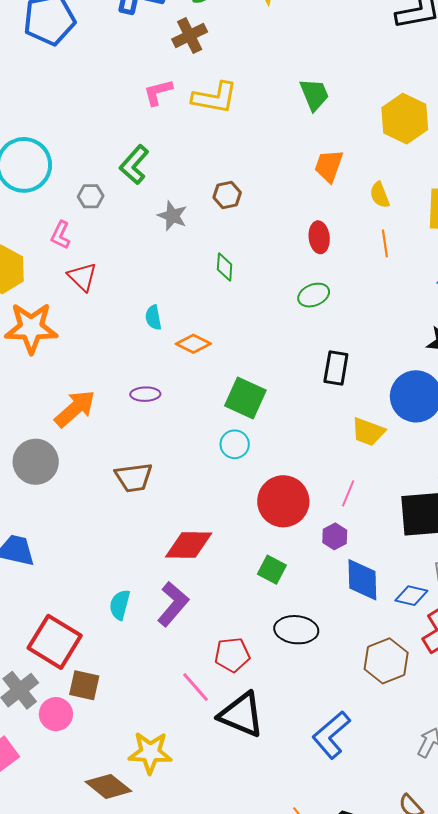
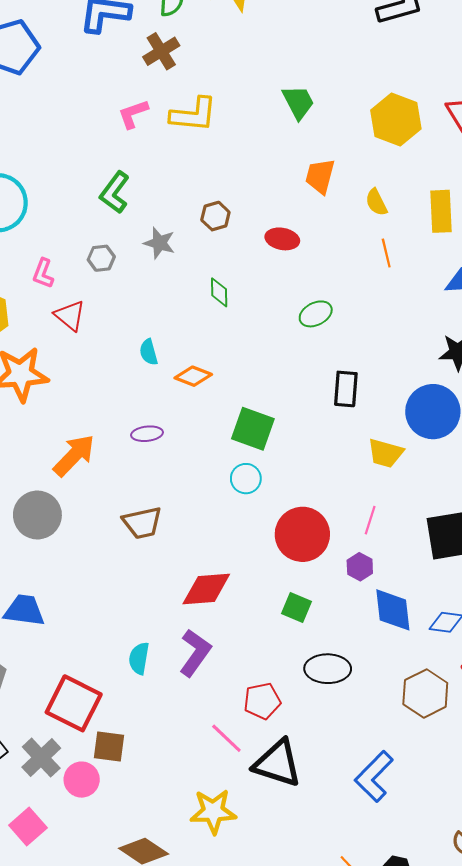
gray hexagon: (91, 196) -> (101, 258), moved
red ellipse: (319, 237) -> (282, 239), moved, turned -68
yellow star: (150, 753) -> (213, 811), moved

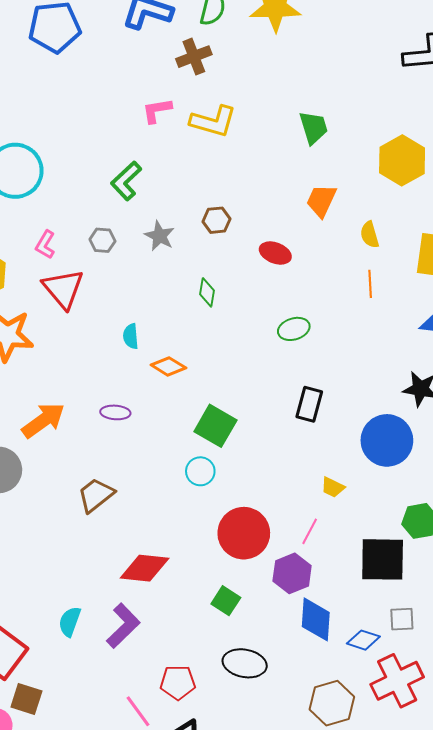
red triangle: (70, 316) -> (63, 289), size x1.4
yellow trapezoid: (385, 453) -> (333, 487), moved, size x0.7
brown trapezoid: (142, 523) -> (96, 495), turned 144
purple hexagon: (360, 567) -> (292, 573), size x1.5

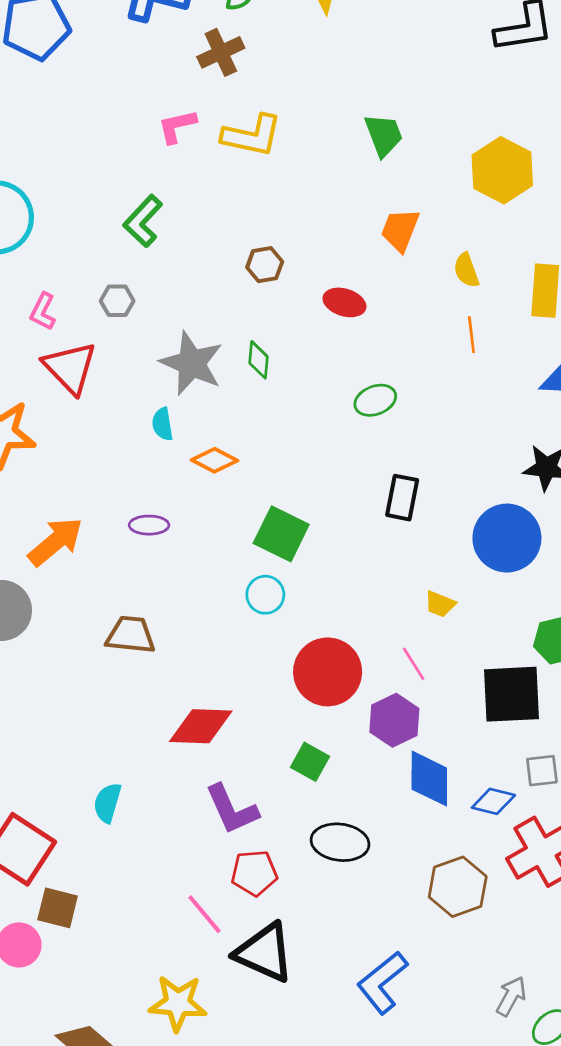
gray star: (160, 236) -> (192, 363), moved, size x1.6
brown trapezoid: (96, 495) -> (131, 635), turned 48
pink line: (310, 531) -> (414, 664), turned -56
purple L-shape: (123, 626) -> (232, 809), moved, turned 114

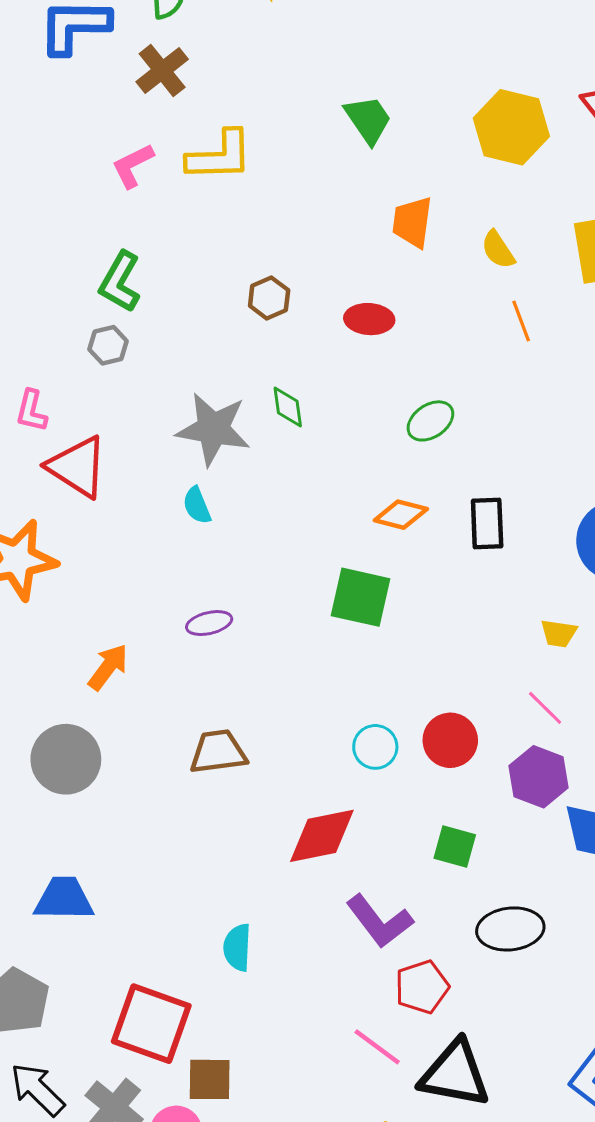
gray hexagon: (117, 301) -> (108, 345), moved
orange diamond: (215, 460) -> (401, 515), moved
orange arrow: (55, 542) -> (108, 667), size x0.7
cyan circle: (265, 595) -> (375, 747), moved
red circle: (328, 672) -> (450, 740), size x0.7

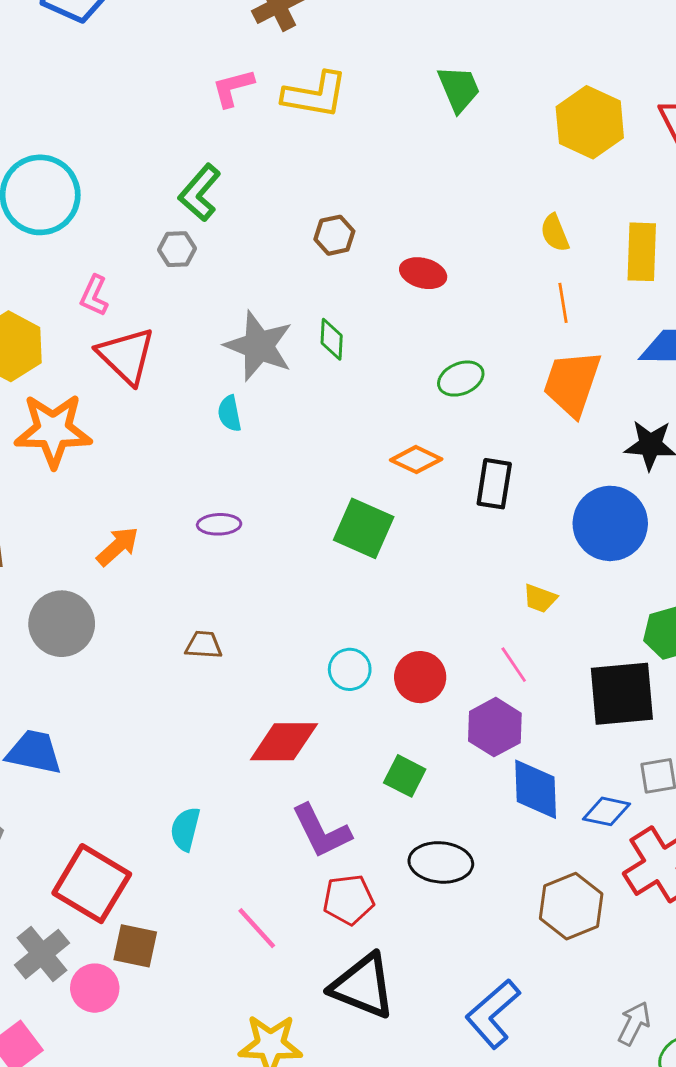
orange trapezoid: (412, 222) -> (572, 383), moved, size x1.4
brown trapezoid: (218, 752) -> (204, 645), size x0.7
pink line: (377, 1047) -> (257, 928), moved

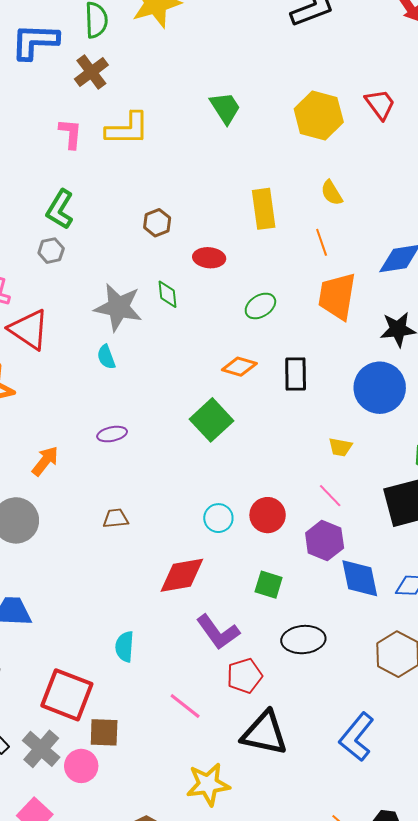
pink L-shape: (233, 88) -> (70, 134), turned 120
yellow semicircle: (555, 233) -> (332, 193), moved
yellow rectangle: (642, 252) -> (264, 209), moved
red ellipse: (423, 273) -> (209, 258), moved
green square: (364, 528) -> (211, 420), turned 33

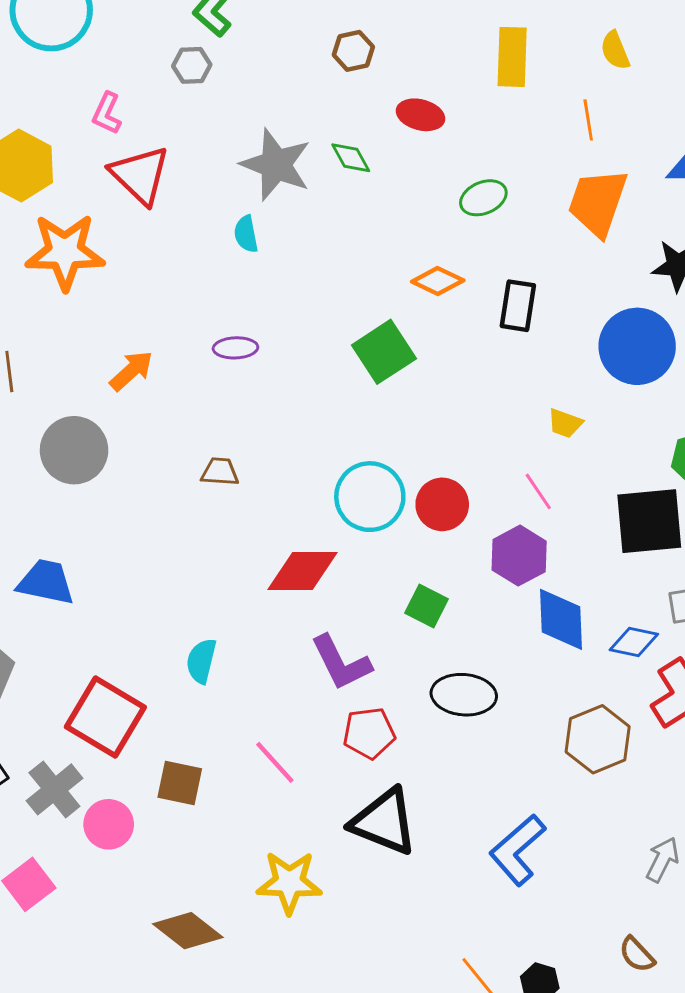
green diamond: (167, 294) -> (351, 158), turned -32
cyan circle: (218, 518) -> (370, 497), size x1.6
brown square: (104, 732) -> (180, 783), moved

